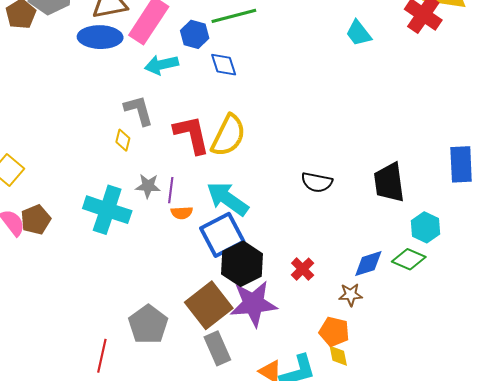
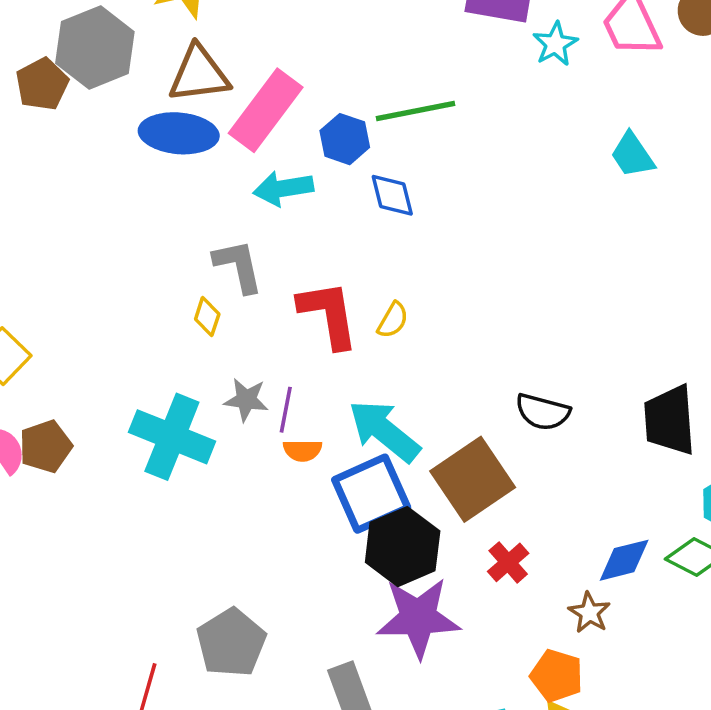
yellow semicircle: (228, 136) -> (393, 320), size x0.5
brown star: (351, 295) -> (589, 613), turned 30
brown square: (209, 305) -> (473, 479), moved

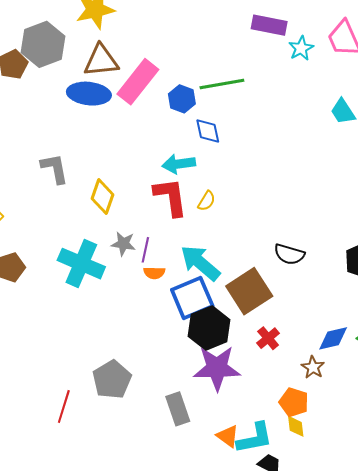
cyan arrow: (283, 188) -> (179, 164), moved
gray L-shape: (238, 266) -> (55, 168), moved
yellow diamond: (207, 317) -> (103, 197), size x1.6

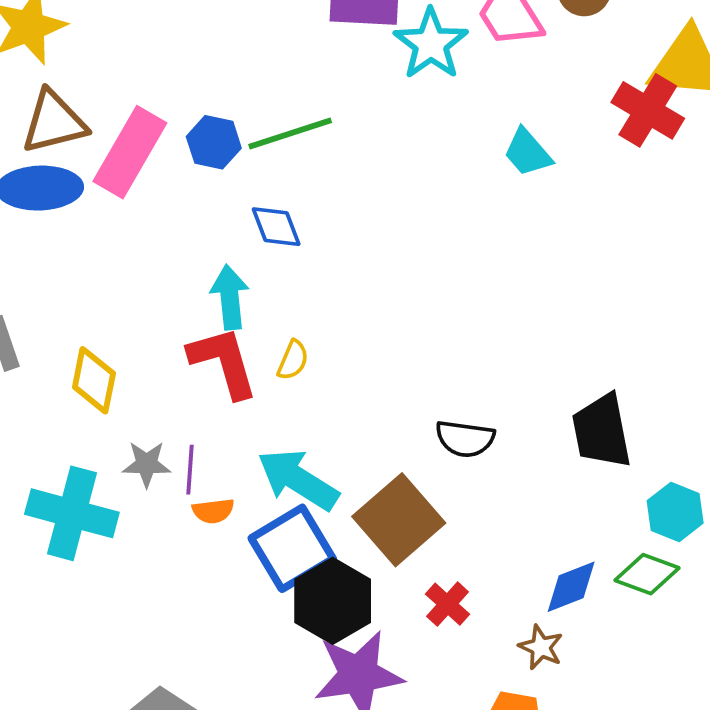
cyan star: (301, 48) -> (431, 44), size x1.5
blue hexagon: (182, 99) -> (214, 142), moved
cyan arrow: (179, 164) -> (230, 297), turned 100

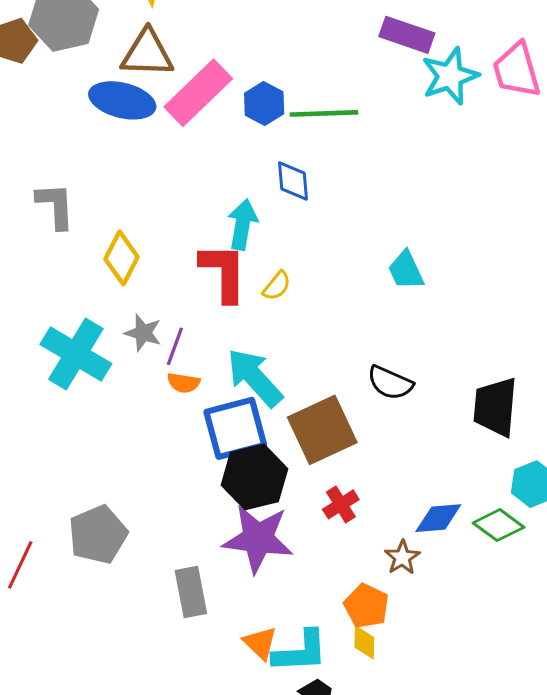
cyan trapezoid: (528, 152) -> (406, 270), moved

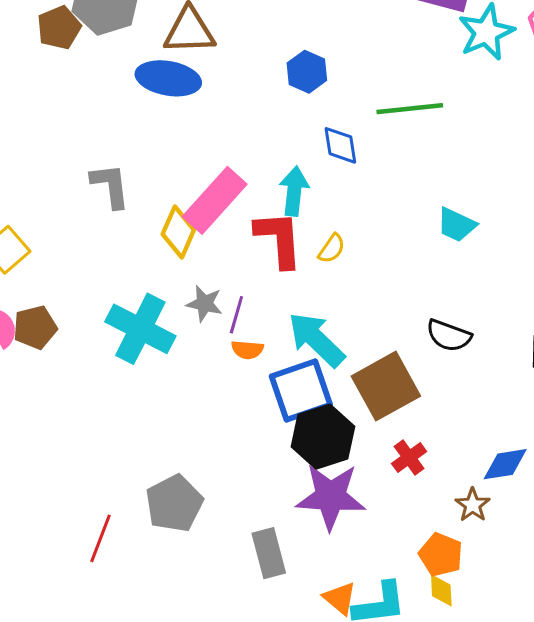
pink rectangle: (198, 93) -> (215, 200), moved
green line: (324, 113) -> (410, 109), moved
cyan trapezoid: (406, 270) -> (457, 225), turned -36

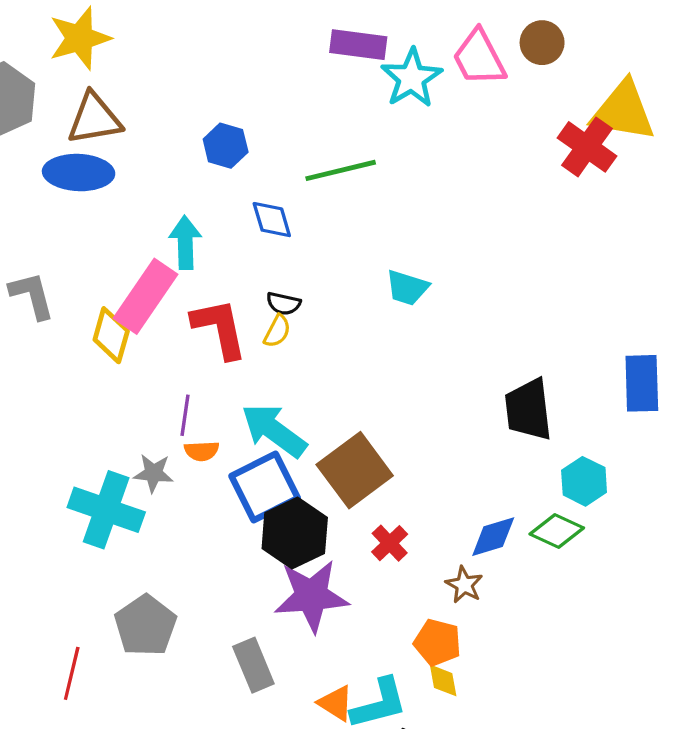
cyan arrow: (294, 191) -> (185, 243), moved
gray star: (205, 304) -> (153, 473), moved
cyan cross: (140, 329) -> (106, 510), moved
black semicircle: (449, 336) -> (283, 304), moved, size x0.7

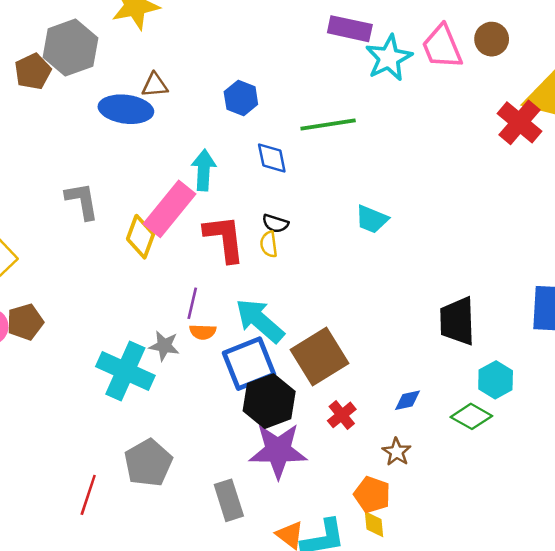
brown triangle: (94, 119) -> (155, 85), moved, size x0.6
yellow semicircle: (277, 331) -> (269, 244), turned 140
blue diamond: (493, 537) -> (408, 400), moved, size x0.7

